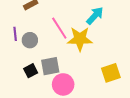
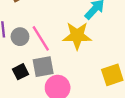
pink line: (59, 28) -> (41, 38), moved

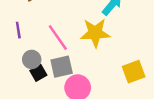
gray circle: (20, 37) -> (32, 59), moved

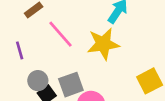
pink line: (58, 37) -> (60, 34), moved

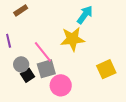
pink line: (60, 34) -> (43, 52), moved

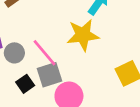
gray circle: (21, 64) -> (14, 53), moved

